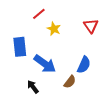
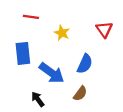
red line: (39, 14) -> (31, 17), moved, turned 48
blue semicircle: (84, 65) -> (85, 64), moved

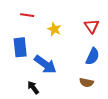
blue semicircle: (85, 64) -> (93, 56), moved
brown semicircle: (80, 94) -> (87, 82), moved, turned 64

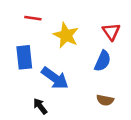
yellow star: (54, 29) -> (66, 35), size x1.5
blue semicircle: (93, 56) -> (103, 61), moved

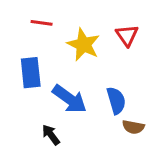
red triangle: (111, 32) -> (127, 35), moved
blue semicircle: (103, 61) -> (116, 101), moved, turned -40

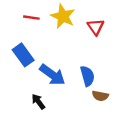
yellow star: (84, 45) -> (63, 16), moved
blue rectangle: (31, 73) -> (23, 55), turned -30

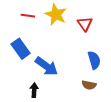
blue semicircle: (87, 76) -> (94, 60), moved
black arrow: (38, 102) -> (34, 90), turned 40

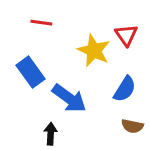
yellow star: (56, 15) -> (94, 50), moved
blue semicircle: (94, 60) -> (125, 89), moved, turned 48

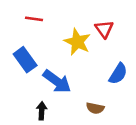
blue semicircle: (125, 89) -> (118, 74), moved
brown semicircle: (132, 126) -> (95, 108), moved

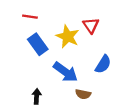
blue rectangle: (25, 60) -> (38, 44), moved
blue arrow: (57, 81) -> (65, 72), moved

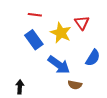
red line: (30, 17) -> (35, 15), moved
black arrow: (37, 96) -> (20, 87), moved

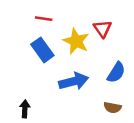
blue arrow: (59, 65) -> (74, 81), turned -50
brown semicircle: (75, 85) -> (112, 108), moved

